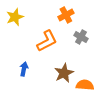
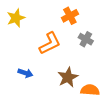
blue arrow: (24, 69) -> (25, 73), turned 96

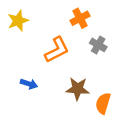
brown star: (68, 77) -> (78, 89), turned 30
orange semicircle: (90, 90) -> (103, 103), turned -78

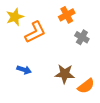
orange L-shape: (57, 50) -> (35, 32), moved
orange semicircle: (103, 103) -> (86, 86), turned -144

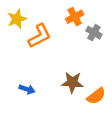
gray cross: (82, 37) -> (94, 33), moved
blue arrow: (24, 70) -> (27, 89), moved

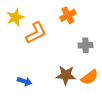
gray cross: (94, 33) -> (86, 45), moved, turned -32
orange semicircle: (96, 96) -> (90, 77), moved

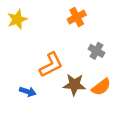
orange L-shape: (36, 33) -> (51, 65), moved
gray cross: (86, 45) -> (96, 51), turned 32

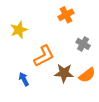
yellow star: (17, 19) -> (19, 30), moved
blue arrow: (28, 92) -> (24, 79), turned -136

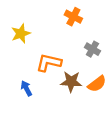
orange cross: (66, 15) -> (73, 17), turned -35
orange L-shape: (44, 56) -> (49, 63), turned -140

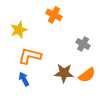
orange cross: (73, 17) -> (54, 15), moved
orange L-shape: (49, 63) -> (30, 56), moved

